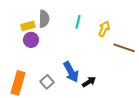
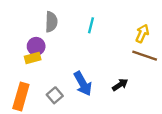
yellow rectangle: (28, 26) -> (33, 58), moved
yellow arrow: (104, 29) -> (142, 33), moved
black arrow: (89, 82) -> (120, 85), moved

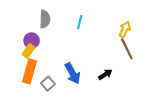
brown line: (145, 56) -> (127, 49), turned 45
yellow rectangle: (33, 58) -> (28, 51), turned -40
orange rectangle: (21, 96) -> (30, 71), moved

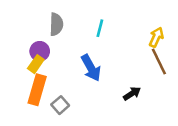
blue arrow: (73, 73) -> (91, 68), moved

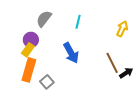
gray semicircle: (56, 24) -> (44, 19), turned -144
brown line: (159, 62) -> (112, 63), moved
black arrow: (132, 94) -> (126, 73), moved

